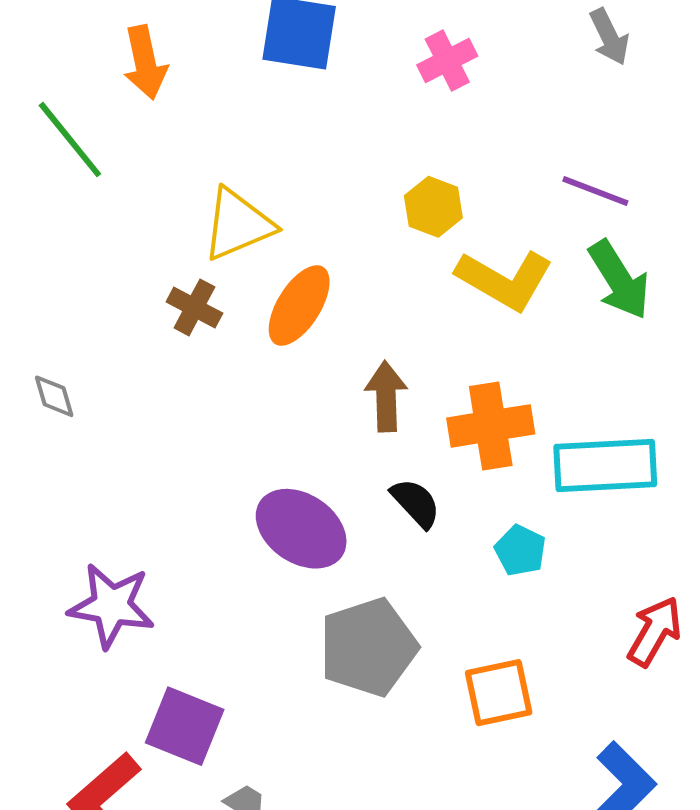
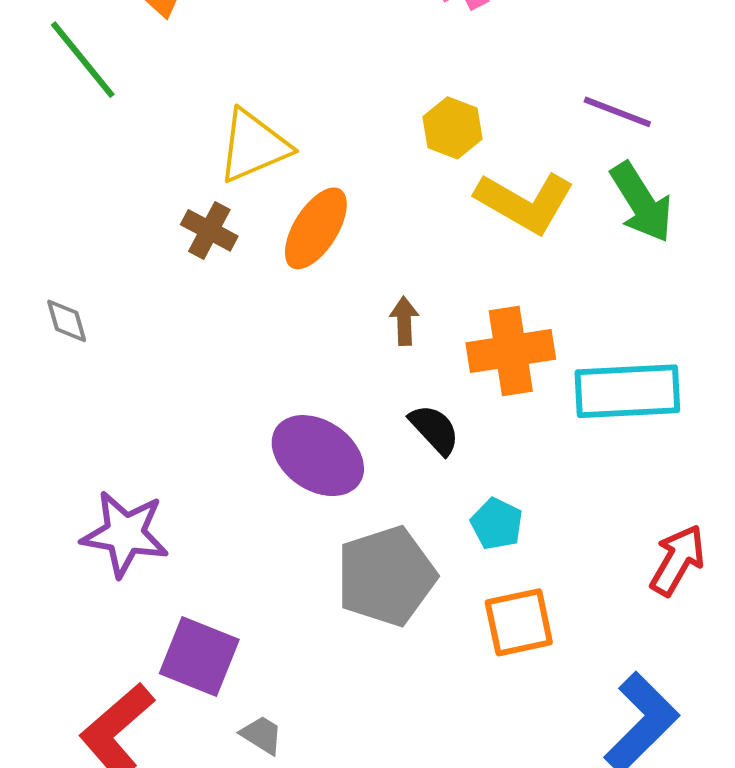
brown arrow: (386, 396) -> (404, 321), size x0.7
cyan pentagon: (520, 550) -> (497, 524), moved

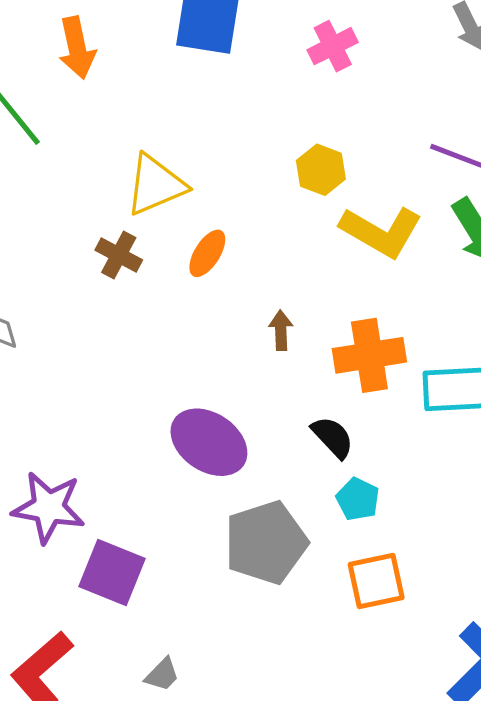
orange ellipse: (316, 228) -> (207, 253), size x0.7
black semicircle: (434, 429) -> (333, 437), moved
purple square: (199, 657) -> (112, 573), moved
gray trapezoid: (262, 735) -> (162, 675), turned 102

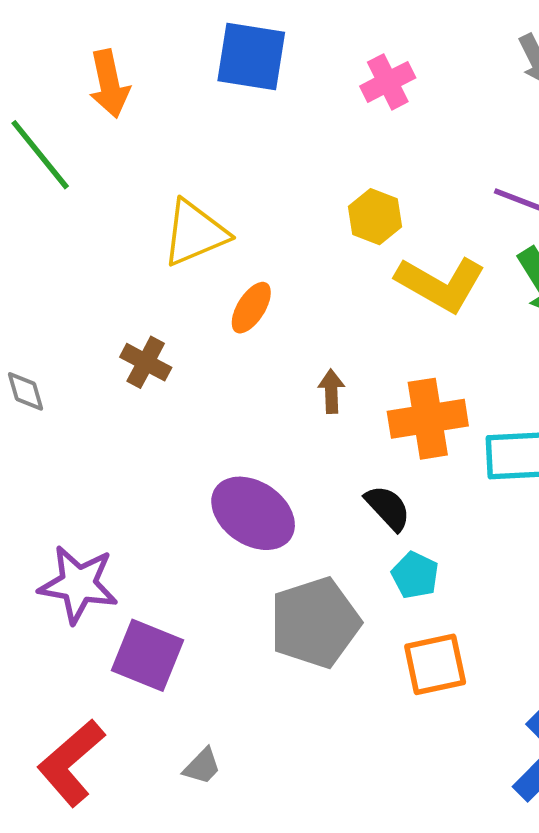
brown cross: (119, 255) -> (146, 362), moved

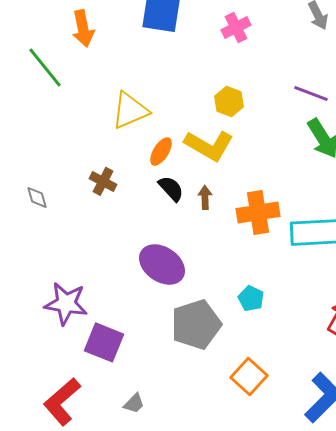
yellow L-shape: (441, 284) -> (209, 145), moved
black semicircle: (388, 508) -> (171, 188), moved
orange square: (435, 664) -> (249, 376), moved, turned -36

